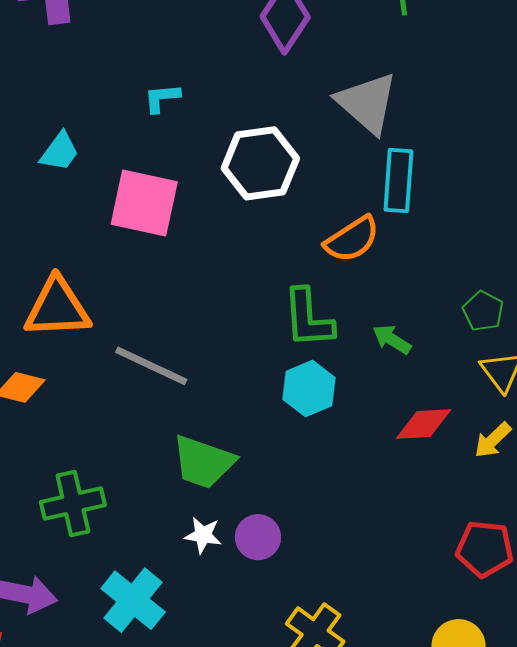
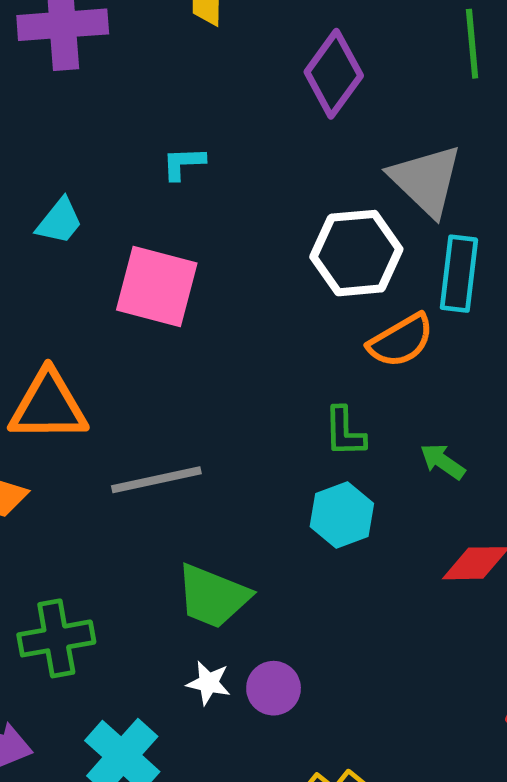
white hexagon: (260, 163) -> (356, 253), moved
green L-shape: (308, 318) -> (345, 432), size x0.7
gray line: (151, 366) -> (156, 480), turned -40

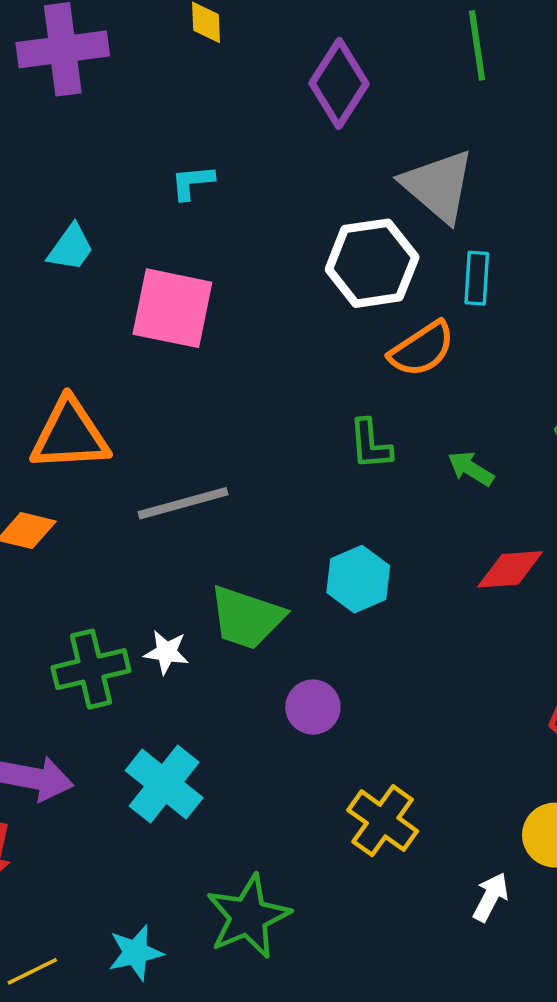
cyan rectangle: (459, 274) -> (477, 278), size x0.7
cyan hexagon: (342, 515) -> (358, 579), moved
white star: (209, 683) -> (166, 652), moved

